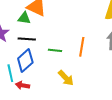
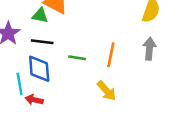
blue diamond: (25, 61) -> (39, 69), turned -55
yellow arrow: (66, 78) -> (107, 91), moved

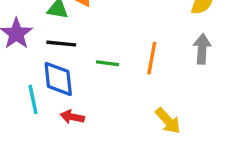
yellow arrow: (107, 91) -> (168, 121), moved
red arrow: (34, 100) -> (72, 117), moved

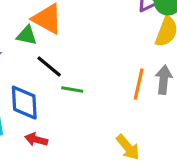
black line: (61, 44) -> (49, 66), moved, turned 32
orange line: (152, 58) -> (139, 84), moved

